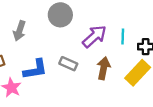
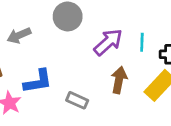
gray arrow: (19, 31) -> (19, 35), turned 48
gray rectangle: (68, 64) -> (77, 100), moved

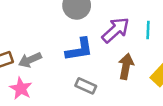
gray arrow: (19, 35) -> (30, 60), moved
blue L-shape: (38, 81) -> (79, 49), moved

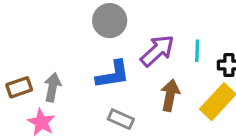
gray arrow: (30, 60) -> (52, 87), turned 125

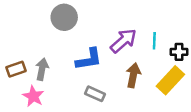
gray circle: (110, 21) -> (64, 17), moved

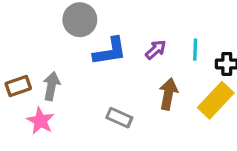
purple arrow: (123, 41) -> (156, 50), size x0.6
blue L-shape: (89, 59) -> (110, 51), moved

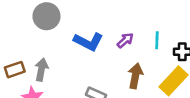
gray circle: (80, 20) -> (46, 16), moved
blue L-shape: (110, 51) -> (88, 42), turned 36

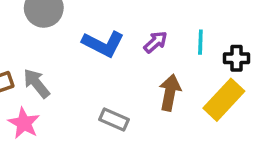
gray arrow: (41, 70) -> (37, 83), turned -50

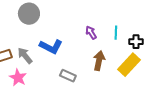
purple arrow: (155, 42) -> (91, 33), turned -80
blue L-shape: (103, 44) -> (51, 47), moved

